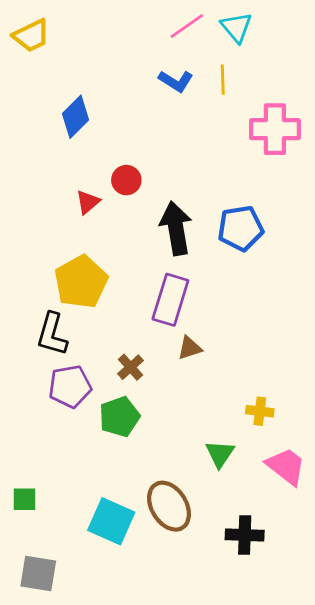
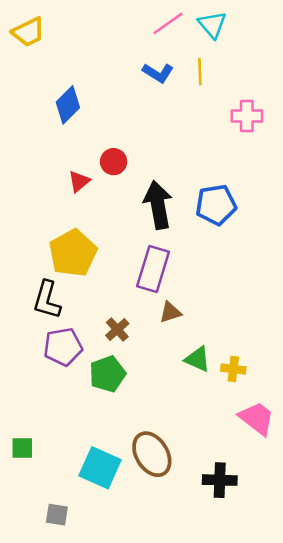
pink cross: (275, 129) -> (247, 116), size x0.7
green triangle: (220, 454) -> (197, 359), moved, turned -40
gray square: (38, 574) -> (57, 515), moved, size x0.7

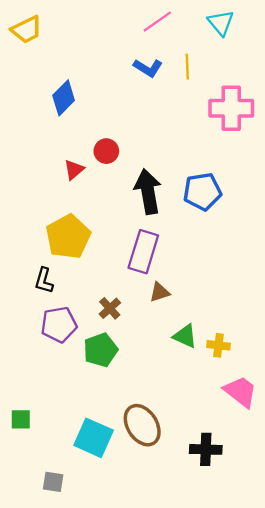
cyan triangle: (212, 25) -> (221, 23), moved
pink cross: (247, 116) -> (231, 108), size x1.5
black L-shape: (47, 300) -> (44, 281), size x0.7

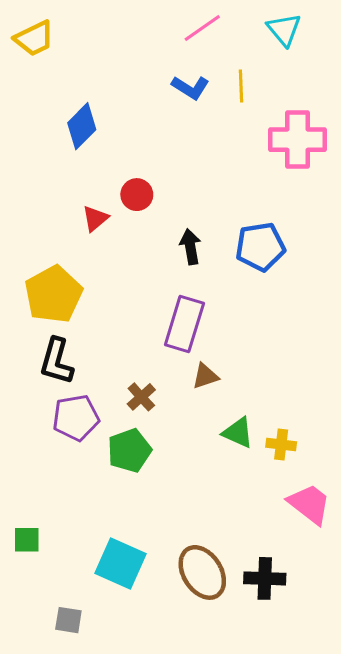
black arrow: (148, 192) -> (190, 247), size x0.6
yellow pentagon: (68, 237) -> (54, 294), moved
black L-shape: (44, 281) -> (56, 361), size x1.4
brown ellipse: (142, 425) -> (202, 572), moved

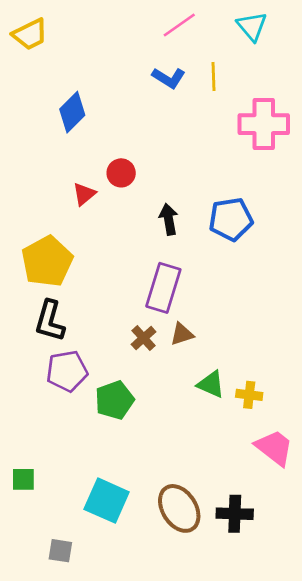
brown cross: (141, 397) -> (144, 338), moved

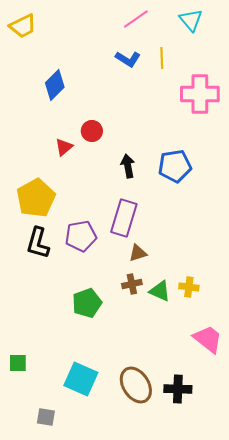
brown cross: (144, 338) -> (132, 284), moved, turned 30
purple pentagon: (67, 371) -> (81, 236), moved
yellow cross: (249, 395) -> (189, 287), moved

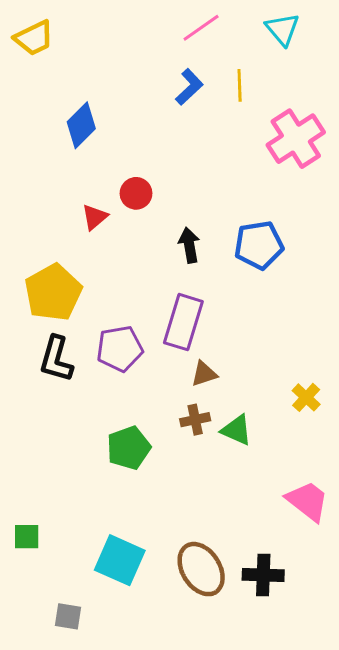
blue L-shape: (128, 59) -> (189, 87), turned -75
pink cross: (200, 94) -> (296, 139), turned -33
yellow cross: (189, 287) -> (306, 397), moved, turned 36

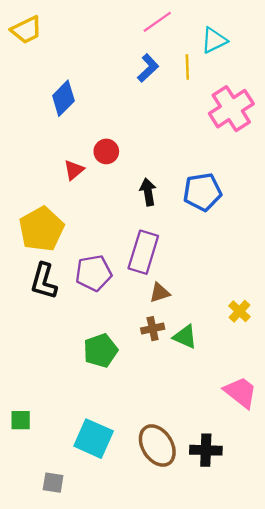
cyan triangle: (282, 29) -> (214, 40), moved, turned 44

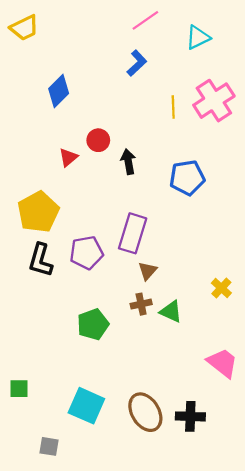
yellow line: (187, 67) -> (173, 107), moved
black arrow: (148, 192) -> (128, 162), moved
brown triangle: (160, 293) -> (148, 271), turned -30

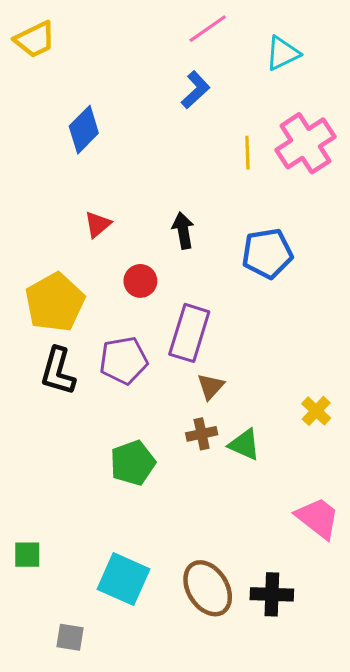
red circle: (98, 140) -> (140, 281), moved

